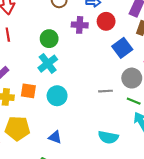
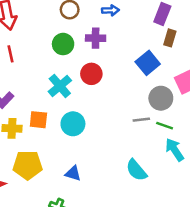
red circle: (106, 21) -> (91, 74), moved
green circle: (49, 39) -> (63, 44), moved
gray line: (105, 91) -> (141, 120), moved
cyan semicircle: (108, 137) -> (136, 170), turned 42

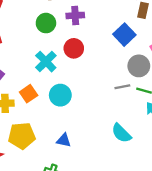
orange square: (38, 120) -> (29, 94), turned -36

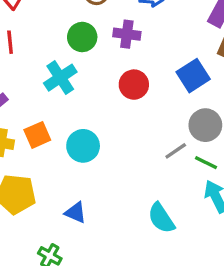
red circle: (74, 48) -> (134, 85), moved
cyan cross: (46, 62) -> (60, 78), moved
gray line: (122, 87) -> (176, 151), turned -35

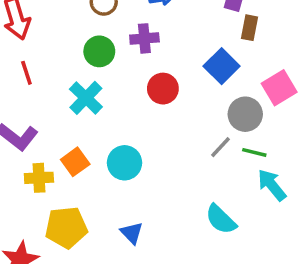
blue triangle: (76, 213) -> (132, 233), turned 35

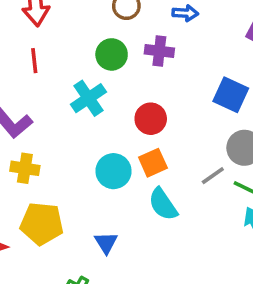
blue square: (222, 66) -> (231, 95), turned -32
red circle: (163, 89) -> (151, 119), moved
orange square: (75, 162) -> (153, 163), moved
cyan semicircle: (221, 219) -> (163, 204), moved

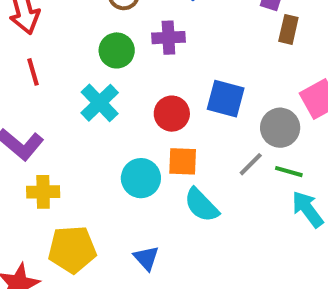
blue square: (231, 95) -> (226, 99), moved
orange square: (153, 163) -> (183, 161), turned 36

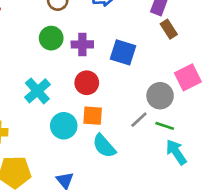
brown rectangle: (288, 29) -> (169, 29), turned -48
purple cross: (168, 38) -> (82, 44), moved
blue square: (226, 99) -> (123, 52), moved
cyan cross: (100, 103) -> (37, 91), moved

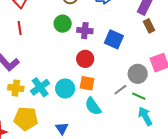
cyan cross: (37, 91) -> (40, 87), moved

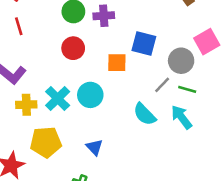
blue square: (114, 39) -> (144, 43), moved
red circle: (85, 59) -> (73, 48), moved
orange square: (87, 83) -> (117, 63), moved
cyan semicircle: (93, 106) -> (145, 114), moved
cyan arrow: (145, 116) -> (181, 117), moved

